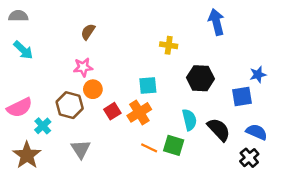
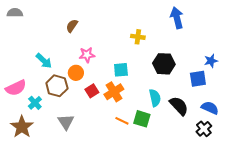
cyan arrow: (23, 50) -> (44, 61), moved
pink star: (83, 67) -> (87, 55), moved

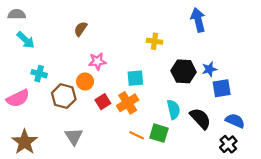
cyan arrow: (44, 61) -> (26, 40), moved
blue star: (211, 61) -> (209, 69), moved
cyan cross: (35, 103) -> (39, 74), moved, turned -32

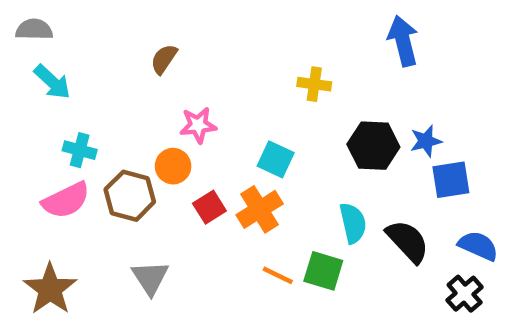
cyan square: (135, 78) -> (276, 159), turned 30
pink semicircle: (18, 98) -> (66, 200), moved

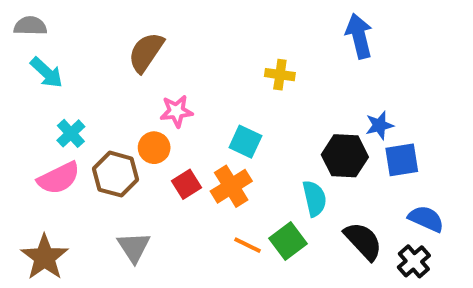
brown semicircle: (164, 59) -> (146, 52), size x1.5
black hexagon: (373, 146) -> (345, 156), moved
cyan cross: (80, 150) -> (71, 133), turned 32
black semicircle: (408, 241) -> (363, 241), moved
green square: (323, 271) -> (288, 241), turned 36

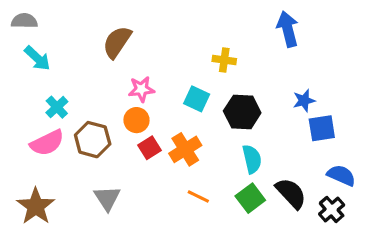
cyan square: (245, 142) -> (197, 99), moved
orange circle: (154, 148) -> (136, 120), moved
black hexagon: (345, 156) -> (242, 112), moved
green square: (288, 241) -> (250, 198), moved

